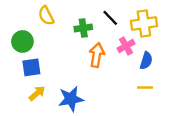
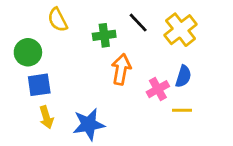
yellow cross: (144, 23) -> (181, 30), turned -30
pink cross: (126, 46) -> (158, 89), moved
yellow arrow: (37, 93) -> (46, 117), turned 114

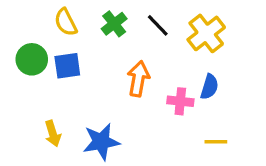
green cross: (104, 35) -> (114, 24), moved, turned -30
blue square: (39, 85) -> (67, 66), moved
pink cross: (158, 89) -> (180, 101), turned 35
yellow line: (182, 110) -> (216, 142), moved

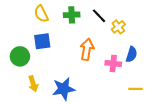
green cross: (114, 24) -> (72, 15), turned 35
yellow cross: (206, 33) -> (118, 27), moved, size x0.6
green circle: (32, 59) -> (20, 56), moved

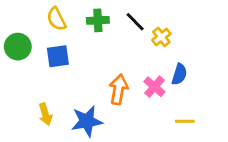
orange arrow: (87, 49) -> (119, 89), moved
green circle: (20, 56) -> (18, 47), moved
pink cross: (113, 63) -> (154, 87), turned 35

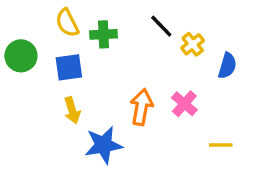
green cross: (98, 20) -> (103, 34), moved
blue semicircle: (179, 74) -> (227, 66), moved
yellow arrow: (45, 114) -> (72, 110), moved

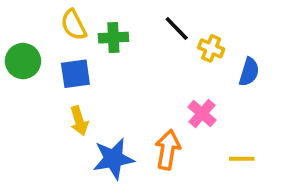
yellow cross: (193, 44) -> (211, 48), turned -30
orange arrow: (141, 107) -> (168, 150), moved

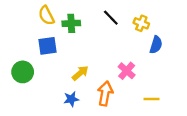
yellow cross: (211, 48) -> (141, 23), moved
green circle: (23, 61) -> (23, 72), moved
yellow arrow: (79, 121) -> (80, 73), moved, turned -114
blue star: (113, 159) -> (71, 99), size x0.6

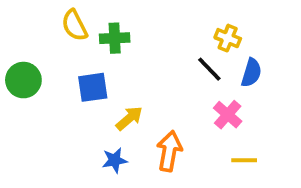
black line: (111, 18) -> (209, 69), moved
blue square: (47, 46) -> (93, 87), moved
pink cross: (127, 71) -> (228, 115), moved
green circle: (23, 72) -> (23, 80), moved

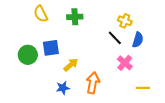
green cross: (115, 38) -> (75, 17), moved
green circle: (23, 80) -> (28, 55), moved
yellow line: (244, 160) -> (143, 88), moved

